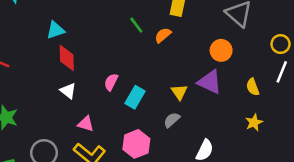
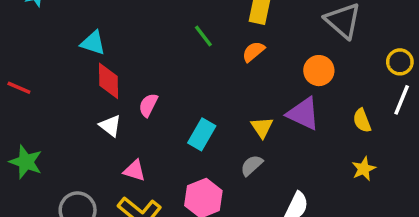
cyan triangle: (55, 30) -> (93, 43), turned 36
orange semicircle: (163, 35) -> (253, 52), moved
pink semicircle: (111, 82) -> (148, 105), moved

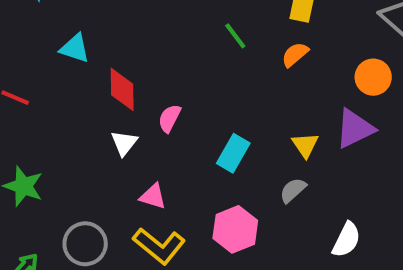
cyan triangle: (93, 43) -> (75, 48), moved
purple triangle: (303, 114) -> (355, 129), turned -51
white triangle: (110, 126) -> (124, 143), turned 30

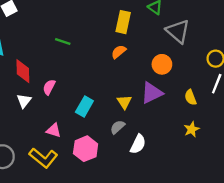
green line: (235, 36) -> (63, 41), moved, turned -35
pink triangle: (153, 196) -> (54, 130), moved
white semicircle: (346, 240) -> (138, 144), moved

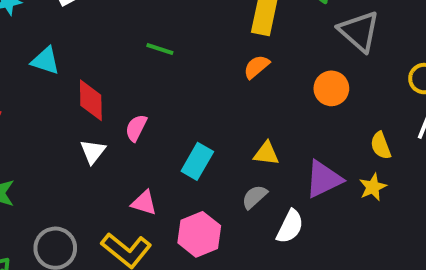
purple triangle: (152, 93) -> (324, 179), moved
yellow triangle: (124, 102) -> (266, 153), turned -49
yellow star: (192, 129) -> (373, 187), moved

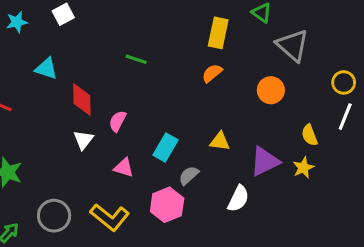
gray semicircle: (254, 197) -> (189, 175), moved
pink triangle: (144, 203) -> (124, 168), moved

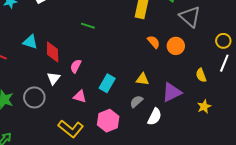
cyan triangle: (46, 69) -> (30, 42), moved
orange semicircle: (212, 73) -> (154, 42), moved, turned 88
yellow star: (303, 168) -> (204, 107), moved
gray semicircle: (189, 175) -> (136, 101), moved
gray circle: (54, 216) -> (34, 97), moved

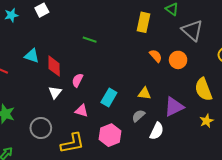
yellow semicircle: (201, 75) -> (203, 89), size x1.6
gray circle: (34, 97) -> (41, 128), moved
yellow L-shape: (71, 129) -> (72, 143), turned -50

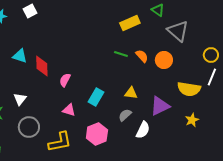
yellow rectangle: (143, 22) -> (130, 23), turned 54
green line: (90, 40) -> (121, 54), moved
yellow semicircle: (203, 89) -> (189, 89), turned -60
white triangle: (55, 92) -> (20, 99), moved

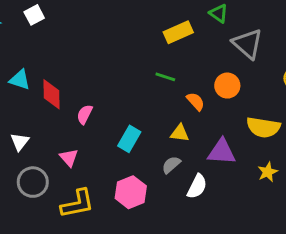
orange semicircle: (142, 56) -> (196, 101), moved
purple triangle: (160, 106) -> (222, 152), turned 30
pink triangle: (69, 110) -> (69, 158), moved, turned 32

